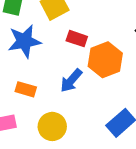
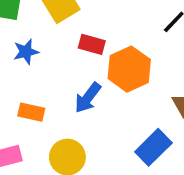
blue star: (24, 41) -> (26, 52), size x0.6

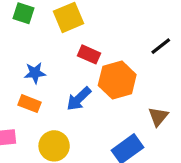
blue star: (26, 52) -> (35, 73), moved

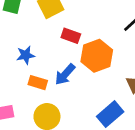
orange rectangle: (29, 104) -> (38, 83), moved

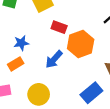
orange rectangle: (38, 83) -> (16, 64), moved, turned -48

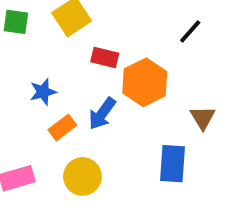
orange rectangle: (16, 64) -> (62, 127), moved
blue rectangle: (91, 93) -> (172, 164), turned -40

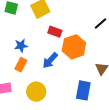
orange rectangle: (62, 127) -> (21, 65), moved, turned -32

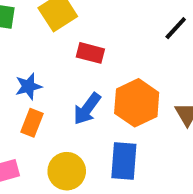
orange hexagon: (74, 47) -> (137, 103), moved
blue rectangle: (83, 90) -> (124, 161), moved

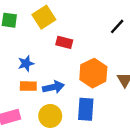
blue arrow: (87, 109) -> (53, 87), moved, turned -138
orange rectangle: (32, 123) -> (28, 86), turned 70

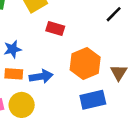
blue rectangle: (86, 109) -> (93, 100), moved, turned 70
yellow circle: (50, 116) -> (22, 105), moved

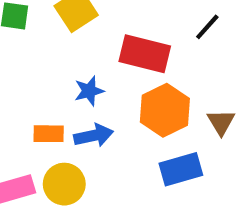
red rectangle: (55, 28) -> (145, 54), moved, size x1.6
blue star: (13, 49) -> (89, 91), moved

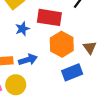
blue star: (89, 91) -> (22, 29), moved

